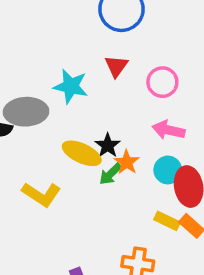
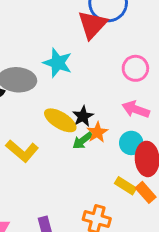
red triangle: (116, 66) -> (92, 25), moved, size x1.5

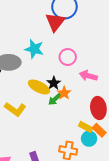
pink circle: (135, 68) -> (68, 57), moved
cyan circle: (131, 143) -> (89, 139), moved

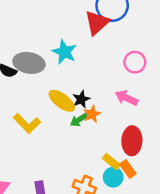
pink circle: (68, 57) -> (135, 62), moved

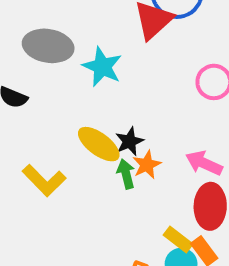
gray ellipse: (29, 63) -> (48, 46), moved
pink arrow: (126, 98) -> (204, 163), moved
green arrow: (79, 120) -> (126, 174), turned 108

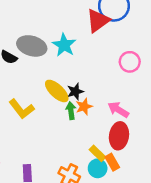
gray ellipse: (48, 46) -> (32, 46), moved

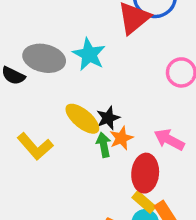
red ellipse: (119, 136) -> (145, 173), moved

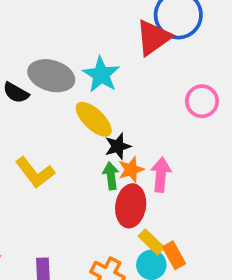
yellow ellipse: (82, 119) -> (94, 119), moved
pink arrow: (169, 140) -> (161, 175), moved, turned 64
red ellipse: (145, 173) -> (131, 206), moved

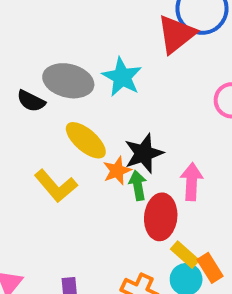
yellow ellipse: (94, 119) -> (86, 140), moved
black star: (118, 146) -> (144, 153), size x1.4
orange star: (131, 170) -> (117, 171), moved

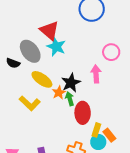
red triangle: (176, 34) -> (49, 30), moved, turned -35
gray ellipse: (68, 81) -> (30, 51), turned 45
pink arrow: (192, 182) -> (96, 74), moved
yellow rectangle: (185, 255) -> (96, 130), turned 72

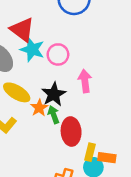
pink circle: (111, 52) -> (58, 54), moved
orange rectangle: (109, 135) -> (107, 158), turned -40

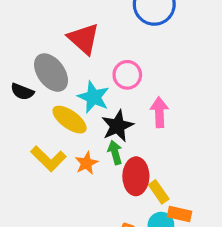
cyan star: (32, 49) -> (93, 97), moved
orange star: (39, 108) -> (86, 163), moved
yellow rectangle: (90, 152) -> (159, 192), moved, turned -54

